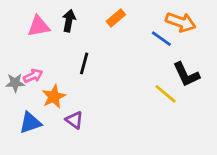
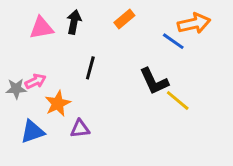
orange arrow: (181, 22) -> (194, 23), turned -32
black L-shape: (186, 74) -> (154, 81), moved
purple triangle: (74, 120) -> (80, 129), turned -42

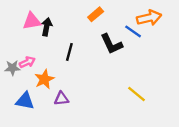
black arrow: (74, 22) -> (47, 27), moved
black L-shape: (154, 81) -> (111, 44), moved
yellow line: (178, 101) -> (137, 94), moved
blue triangle: (32, 132) -> (25, 101), turned 30

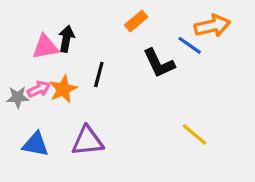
pink triangle: (32, 21) -> (45, 47), moved
orange star: (44, 79) -> (63, 89), moved
purple triangle: (61, 99) -> (87, 141), size x1.5

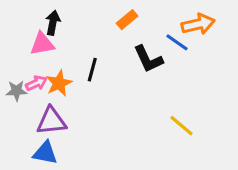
black arrow: (66, 39) -> (53, 23), moved
purple triangle: (87, 141) -> (51, 121), moved
blue triangle: (36, 144) -> (45, 153), moved

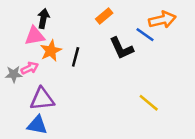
orange star: (59, 83) -> (51, 51), moved

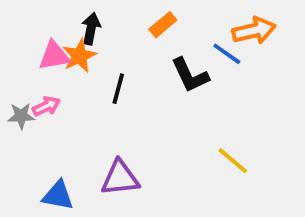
black arrow: (43, 18) -> (91, 29), moved
orange star: (51, 51) -> (79, 56), moved
purple triangle: (42, 99) -> (120, 178), moved

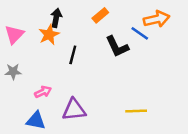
pink triangle: (54, 56) -> (14, 35), moved, turned -36
pink arrow: (46, 106) -> (43, 92), moved
yellow line: (233, 161) -> (136, 111), moved, turned -42

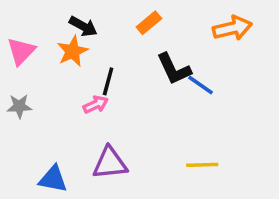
black arrow: (56, 18) -> (83, 26), turned 108
blue line: (140, 33) -> (200, 85), moved
pink arrow: (43, 92) -> (96, 105), moved

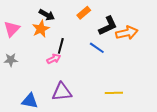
orange arrow: (232, 28) -> (127, 33), moved
black L-shape: (174, 69) -> (108, 26), moved, turned -90
blue line: (200, 85) -> (97, 48), moved

